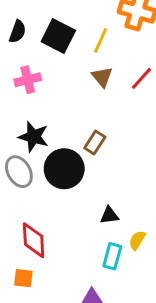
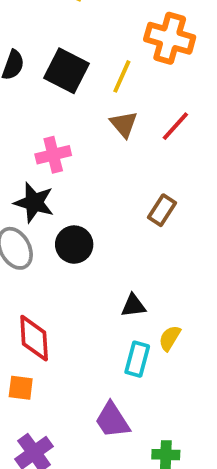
pink cross: (28, 80) -> (53, 155), moved
brown rectangle: (95, 142) -> (162, 210), moved
black circle: (64, 169) -> (74, 245), size x0.7

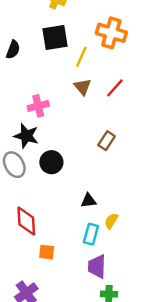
black square: (67, 71) -> (55, 38), moved, turned -36
orange square: (21, 388) -> (47, 252), moved
purple trapezoid: (112, 420) -> (97, 266), moved, turned 35

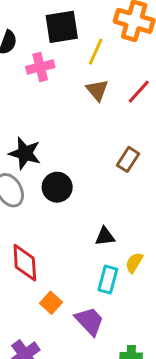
pink cross: (38, 106) -> (40, 67), moved
orange square: (47, 252) -> (51, 303), turned 35
purple trapezoid: (97, 266) -> (89, 321), moved, turned 135

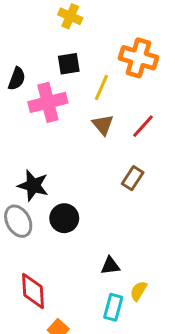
black square: (62, 27) -> (69, 64), size x0.7
pink cross: (40, 67) -> (48, 102), size x1.4
brown rectangle: (128, 159) -> (133, 178), moved

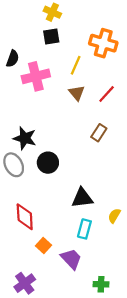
black square: (69, 64) -> (51, 36), moved
black triangle: (110, 266) -> (82, 198), size x1.5
yellow semicircle: (139, 291) -> (114, 216), moved

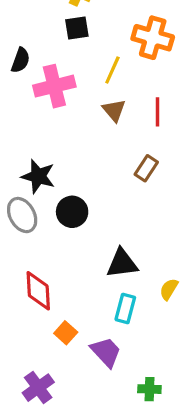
red line: (107, 94) -> (158, 112), turned -42

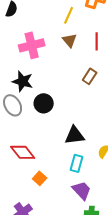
pink cross: (54, 86) -> (32, 45), moved
red diamond: (38, 291) -> (23, 152), turned -35
purple trapezoid: (106, 352) -> (82, 190), moved

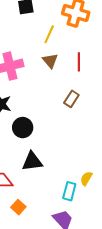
black triangle: (75, 135) -> (32, 161), moved
cyan rectangle: (77, 163) -> (69, 191), moved

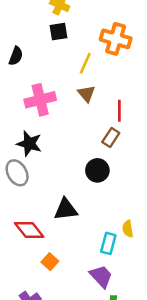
red line: (79, 62) -> (119, 111), moved
black circle: (23, 128) -> (97, 170), moved
yellow semicircle: (86, 178) -> (128, 229), turned -40

